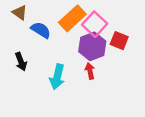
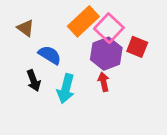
brown triangle: (20, 12) -> (26, 28), moved
blue semicircle: (41, 30) -> (50, 55), moved
black arrow: (21, 62) -> (34, 81), moved

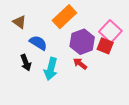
pink square: (109, 28) -> (110, 31), moved
red square: (137, 47) -> (105, 46), moved
red arrow: (104, 82) -> (80, 64), turned -40

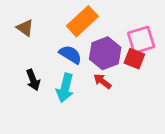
pink square: (110, 31) -> (141, 40), turned 30
blue semicircle: (38, 43) -> (70, 55), moved

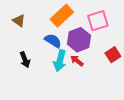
pink square: (141, 40) -> (98, 21), moved
red square: (134, 59) -> (113, 55), moved, turned 35
cyan arrow: (65, 88) -> (60, 61), moved

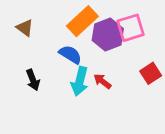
purple hexagon: (79, 40) -> (108, 34), moved

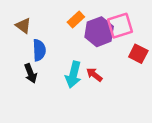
orange rectangle: (82, 21) -> (76, 19), size x0.6
blue semicircle: (70, 55) -> (39, 50), moved, turned 55
red square: (151, 73) -> (138, 54), moved, turned -30

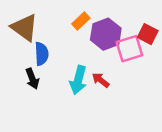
brown triangle: (23, 26) -> (24, 28), size x1.6
pink square: (120, 26) -> (129, 49), moved
red square: (138, 54) -> (148, 34), moved

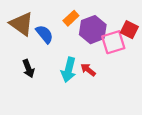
blue semicircle: (42, 54) -> (45, 34), moved, turned -36

